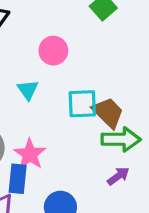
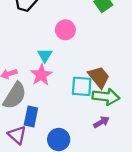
cyan square: (82, 104) -> (82, 86), moved
pink star: (30, 154) -> (41, 75), moved

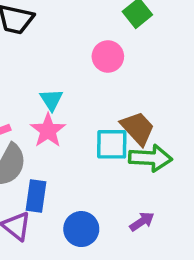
pink circle: (65, 30) -> (108, 56), moved
purple arrow: (101, 122) -> (142, 221), moved

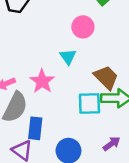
cyan triangle: (51, 100) -> (68, 57), moved
cyan square: (112, 144) -> (89, 104), moved

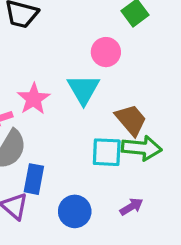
cyan triangle: (68, 57) -> (83, 89), size x1.5
pink star: (42, 81) -> (34, 99), moved

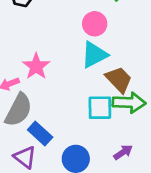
cyan triangle: (83, 89) -> (94, 55), moved, turned 36
blue rectangle: (34, 179) -> (40, 134), turned -55

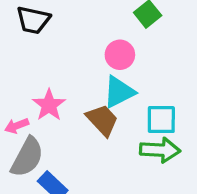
brown trapezoid: (119, 80) -> (102, 120), moved
cyan square: (100, 108) -> (161, 120), moved

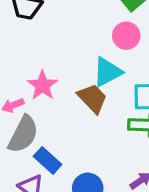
pink circle: (120, 55) -> (126, 36), moved

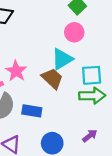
blue rectangle: (48, 160) -> (32, 111), moved, turned -30

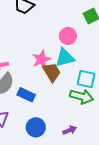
pink circle: (74, 32) -> (68, 36), moved
pink star: (16, 71) -> (41, 59), moved

